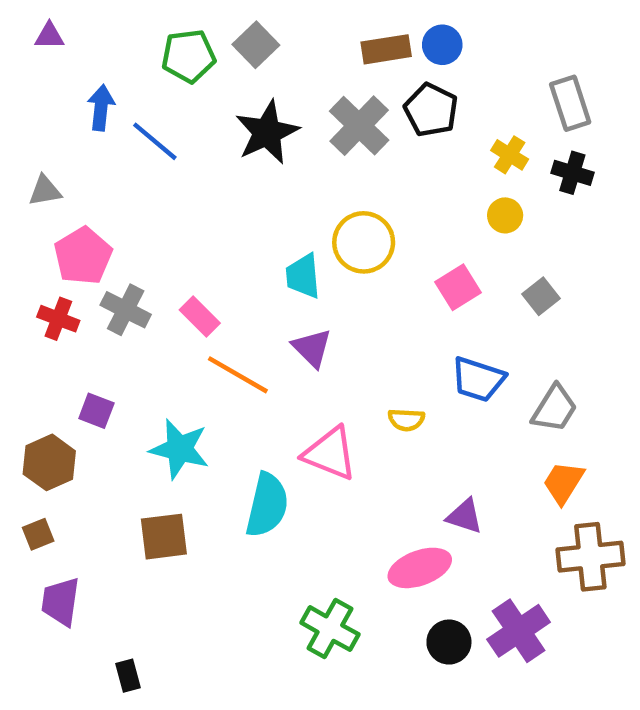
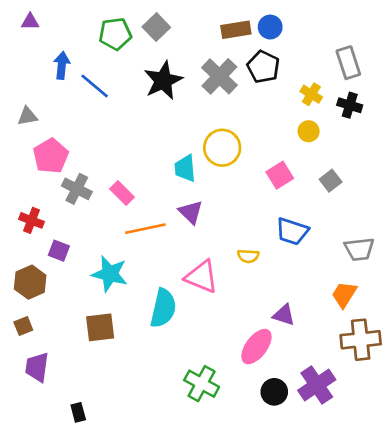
red cross: (58, 319) -> (32, 220), moved
orange line: (238, 375) -> (145, 229), turned -42
gray trapezoid: (554, 409) -> (359, 249), moved, turned 52
pink ellipse: (420, 568) -> (256, 347), turned -33

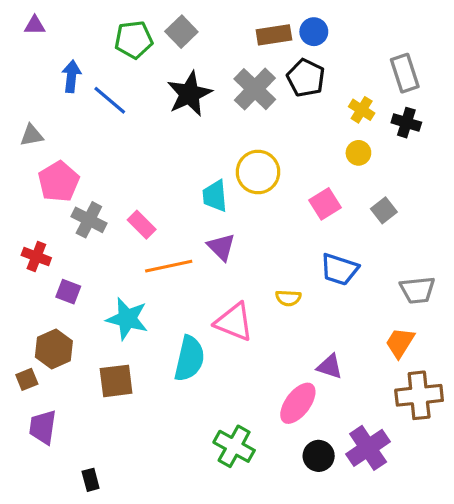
brown hexagon: (30, 282) -> (54, 349), moved

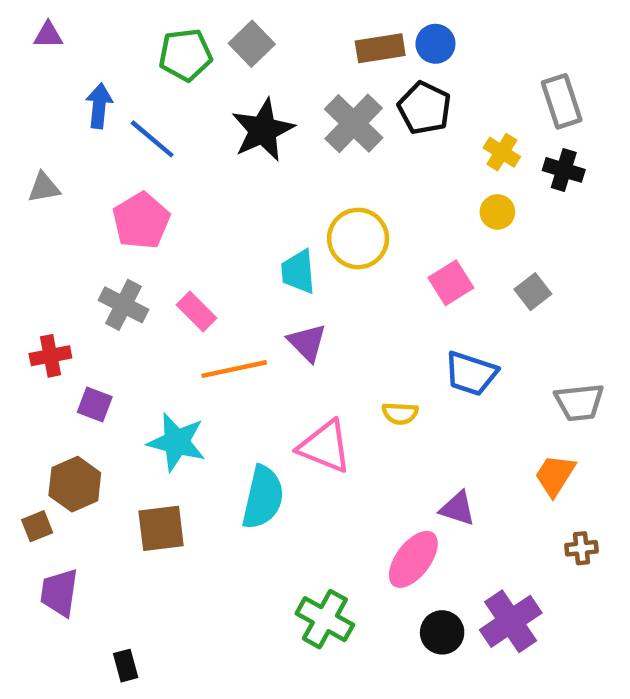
pink pentagon: (59, 182) -> (141, 221), moved
red cross: (36, 257) -> (50, 356), turned -32
brown cross: (419, 395) -> (582, 548), size x0.5

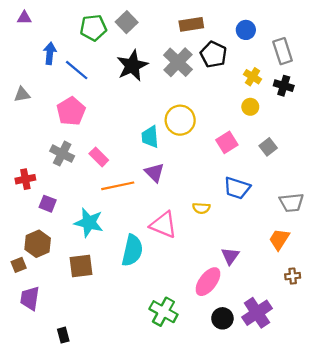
blue circle: (435, 44) -> (246, 30), moved
purple triangle: (458, 508) -> (230, 256), turned 48

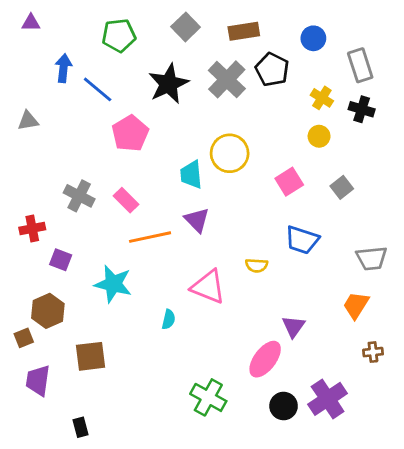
gray square: (127, 22) -> (186, 27), moved
pink pentagon: (71, 111) -> (130, 133), moved
cyan semicircle: (132, 250) -> (169, 319), size x0.5
brown square: (81, 266) -> (90, 356), moved

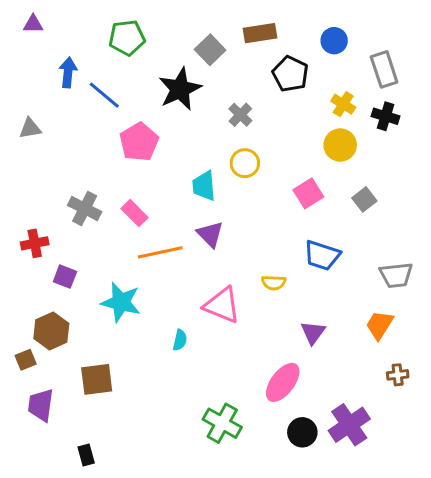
gray square: (186, 27) -> (210, 50), moved
gray cross: (227, 79) -> (240, 115), moved, size x0.6
yellow circle: (319, 136) -> (340, 145), size x1.4
yellow circle: (230, 153) -> (245, 163), size x0.7
purple triangle: (293, 326) -> (313, 333), moved

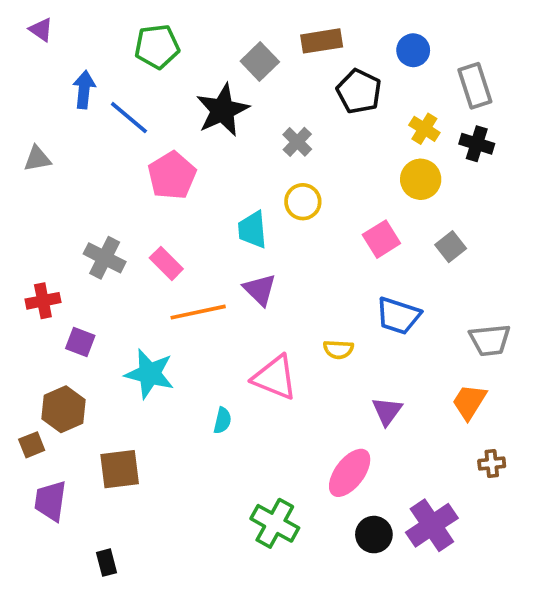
purple triangle: (33, 24) -> (41, 30), turned 35

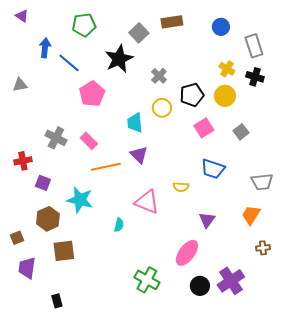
black pentagon: (359, 91) -> (192, 95), moved, turned 30
brown hexagon: (64, 409) -> (48, 219), moved

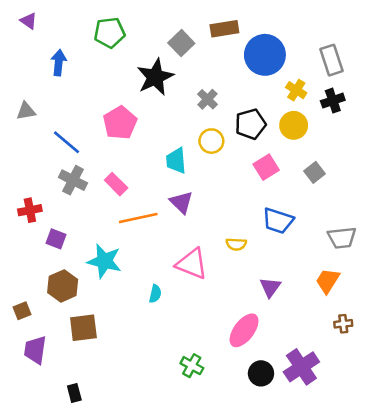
blue circle: (221, 27) -> (265, 55), moved, size x1.8
blue line: (69, 63) -> (66, 142), moved
black cross: (255, 77) -> (333, 101), turned -36
green cross: (147, 280) -> (192, 366), size x0.7

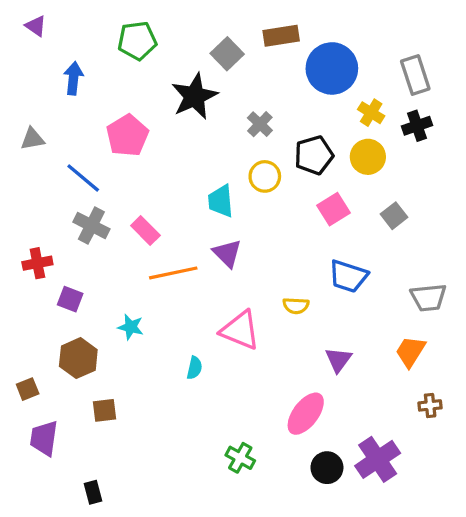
pink pentagon: (120, 123) -> (127, 136), moved
cyan star: (104, 261) -> (131, 327), size x0.6
brown square: (83, 328) -> (104, 410), size x0.7

